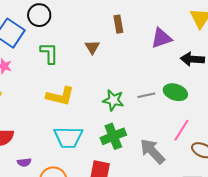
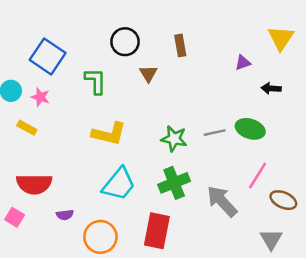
black circle: (39, 15) -> (125, 42), moved
purple triangle: (161, 38) -> (243, 63), moved, size x0.6
black arrow: (192, 59) -> (271, 88), size x0.7
cyan trapezoid: (68, 137) -> (119, 184), turned -52

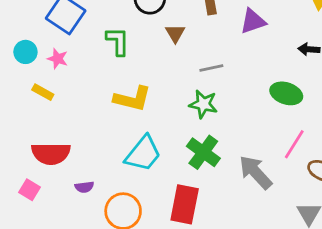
purple triangle: (243, 63) -> (253, 21), moved, size x1.5
gray line: (215, 133) -> (211, 68), moved
green cross: (174, 183) -> (203, 152), turned -32

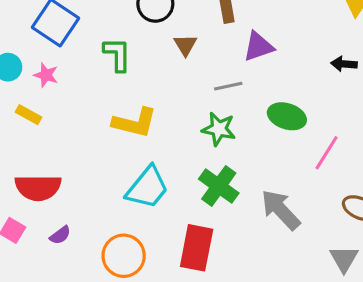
purple triangle: (253, 21) -> (258, 47), moved
green ellipse: (286, 93) -> (287, 116), moved
pink line: (294, 144) -> (327, 153), moved
purple semicircle: (84, 187) -> (60, 235), moved, turned -30

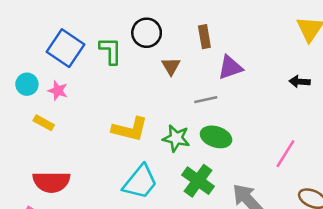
green L-shape: (117, 54) -> (111, 51), moved
green ellipse: (287, 116) -> (216, 137), moved
green star: (219, 129) -> (176, 138), moved

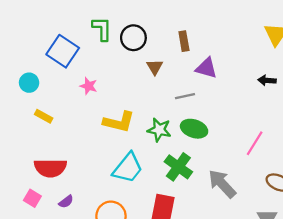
green L-shape: (111, 51) -> (102, 29), moved
purple triangle: (230, 67) -> (206, 68), turned 35
pink star: (58, 91) -> (89, 86), moved

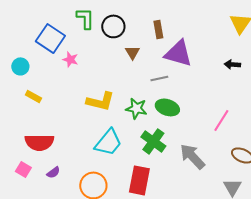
purple triangle: (206, 68) -> (178, 53), size x1.4
pink star: (89, 86) -> (70, 59), moved

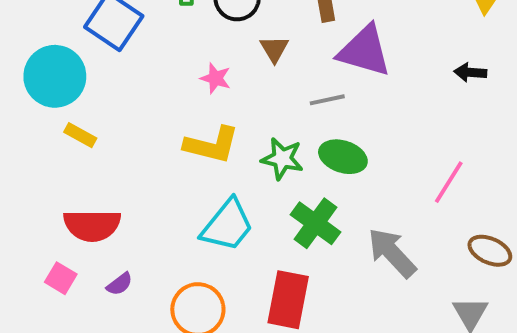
pink star: (70, 59) -> (216, 78), moved
cyan circle: (20, 66) -> (55, 76), size x1.8

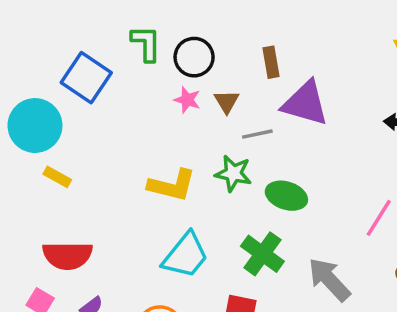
pink star: (216, 78) -> (187, 100), moved
gray line: (327, 100) -> (257, 134), moved
green star: (282, 159) -> (233, 173), moved

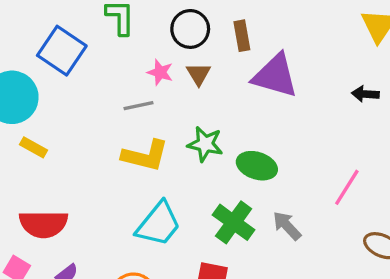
black circle: (194, 57) -> (190, 29), moved
gray line: (257, 134) -> (139, 106), moved
gray arrow: (329, 279) -> (287, 226), moved, size x0.7

